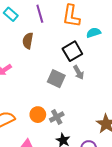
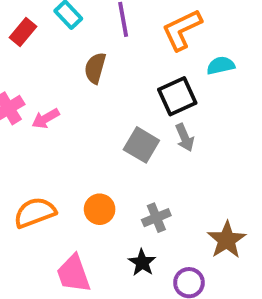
orange L-shape: (71, 16) -> (182, 30), turned 50
gray cross: (57, 117) -> (156, 218), moved

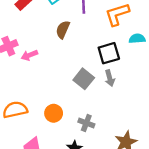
gray cross: (156, 218) -> (86, 123), turned 35

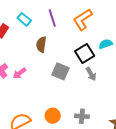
cyan semicircle: (137, 39) -> (106, 44), moved
gray square: (84, 79) -> (61, 71), moved

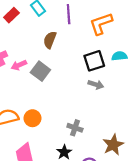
gray square: (61, 71) -> (40, 71), moved
gray arrow: (91, 74) -> (96, 85), turned -56
orange circle: (53, 116) -> (33, 118), moved

